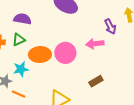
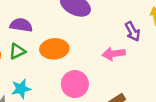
pink circle: (65, 53) -> (75, 84), moved
orange ellipse: (40, 55) -> (54, 49), moved

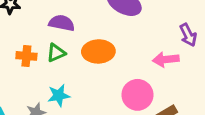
pink circle: (75, 84) -> (137, 95), moved

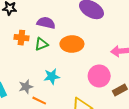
orange cross: (26, 56) -> (21, 38), moved
cyan star: (59, 95) -> (52, 76), moved

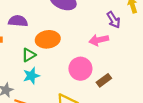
green triangle: (41, 44) -> (29, 55), moved

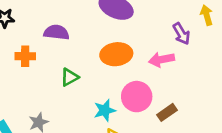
orange ellipse: (48, 39) -> (116, 54), moved
cyan star: (31, 76) -> (105, 110), moved

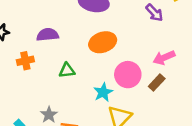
pink arrow: (161, 60) -> (164, 58), moved
green triangle: (70, 77) -> (67, 70), turned 35

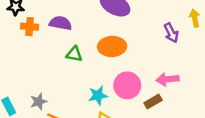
orange cross: (25, 61) -> (30, 27), moved
green triangle: (67, 70) -> (74, 54), moved

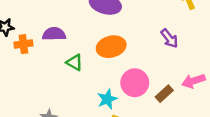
purple arrow: (171, 33) -> (169, 38), moved
green triangle: (74, 54) -> (74, 62), turned 30
pink arrow: (167, 79) -> (193, 81), moved

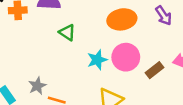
orange ellipse: (111, 47) -> (122, 19), moved
cyan star: (107, 99) -> (97, 60), moved

